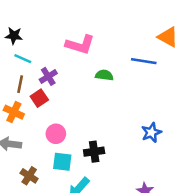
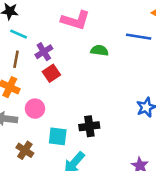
red square: (39, 98) -> (51, 73), moved
pink circle: (56, 134) -> (35, 109), moved

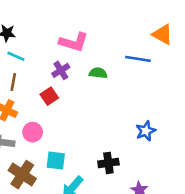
purple cross: (44, 52) -> (61, 70), moved
black cross: (89, 126) -> (108, 163), moved
brown cross: (25, 150) -> (22, 175), size x1.5

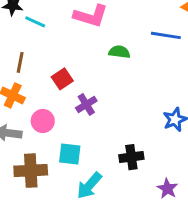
cyan line: (16, 56) -> (35, 22), moved
purple cross: (61, 70) -> (86, 104), moved
brown cross: (22, 175) -> (31, 171), turned -36

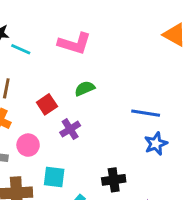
blue line: (166, 35) -> (146, 113), moved
green semicircle: (119, 52) -> (85, 88), moved, turned -30

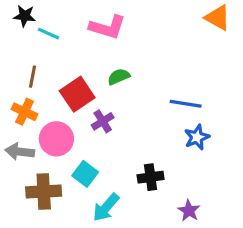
red square: (47, 104) -> (77, 94), size x1.5
pink circle: (28, 145) -> (56, 139), size x1.4
cyan square: (54, 177) -> (85, 174), turned 30

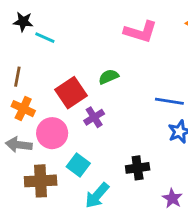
pink L-shape: (107, 27) -> (140, 32), moved
brown line: (32, 77) -> (17, 77), moved

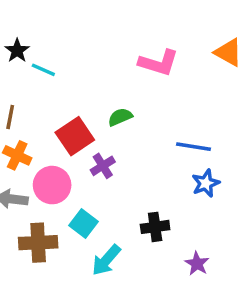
black star: (23, 22) -> (17, 51), turned 30

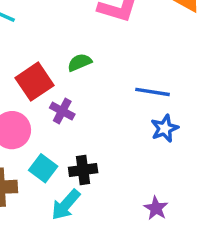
purple cross: (103, 166) -> (62, 111), turned -30
black cross: (155, 227) -> (83, 170), moved

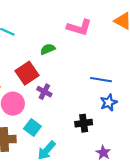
green semicircle: (80, 62) -> (48, 49), moved
black cross: (83, 170) -> (84, 123), moved

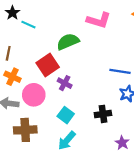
green semicircle: (48, 49) -> (68, 42), size x1.5
cyan square: (32, 128) -> (66, 115), moved

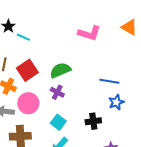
green semicircle: (68, 42) -> (60, 70), moved
red square: (48, 65) -> (27, 70), moved

